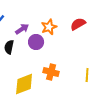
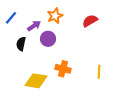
orange star: (49, 27) -> (55, 16), moved
yellow diamond: (24, 84) -> (36, 81), turned 30

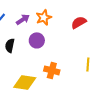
purple arrow: (34, 26) -> (23, 19), moved
yellow line: (99, 72) -> (88, 64), moved

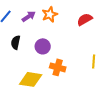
purple circle: (37, 40) -> (43, 46), moved

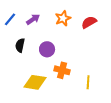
orange star: (50, 14) -> (63, 18), moved
yellow line: (94, 61) -> (88, 82), moved

